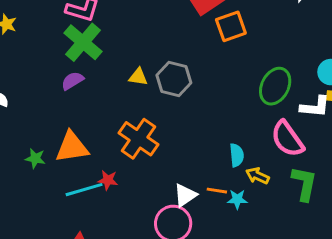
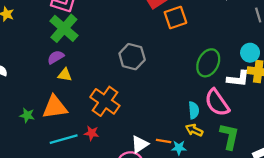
yellow triangle: (138, 77) -> (65, 75), moved
cyan semicircle: (237, 155) -> (194, 110), moved
red star: (108, 180) -> (92, 133), moved

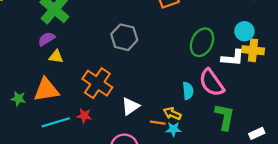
yellow arrow: (194, 130) -> (172, 114), moved
white triangle: (140, 144) -> (130, 106), moved

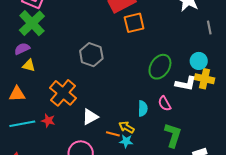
pink semicircle: (212, 83) -> (165, 104), size x0.6
orange triangle: (46, 90) -> (17, 94), size x0.7

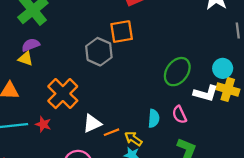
orange square: (134, 23) -> (122, 32), moved
purple semicircle: (22, 49) -> (31, 45), moved
orange line: (113, 134) -> (112, 132), moved, turned -40

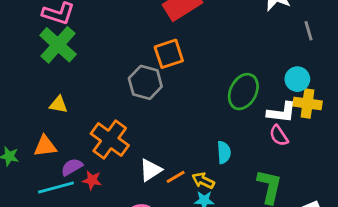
purple semicircle: (31, 45) -> (72, 167), moved
pink semicircle: (179, 115) -> (279, 136), moved

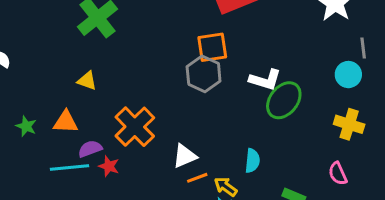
cyan circle: (297, 79) -> (348, 75), moved
gray hexagon: (145, 82) -> (204, 74), moved
white L-shape: (282, 112) -> (265, 80), moved
pink semicircle: (279, 136) -> (338, 174), moved
white triangle: (151, 170) -> (185, 156), moved

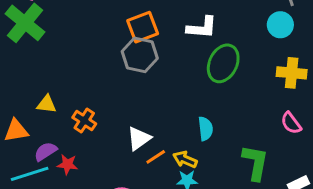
white L-shape: (265, 80) -> (202, 28), moved
yellow triangle: (87, 81) -> (47, 104), moved
orange cross: (135, 127) -> (84, 121), size x0.6

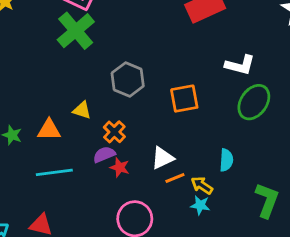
orange square: (143, 27) -> (184, 99), moved
gray hexagon: (140, 55) -> (128, 79), moved
purple semicircle: (46, 151) -> (104, 155), moved
red star: (67, 164) -> (120, 167), moved

